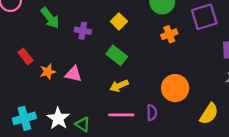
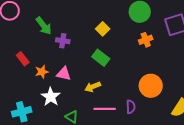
purple cross: (83, 31) -> (63, 41), moved
yellow arrow: (119, 86) -> (93, 87), moved
white star: (58, 118) -> (51, 97), moved

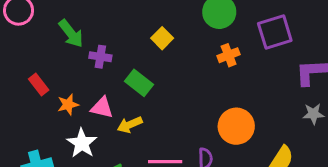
green rectangle: (101, 58) -> (139, 83), moved
yellow arrow: (93, 87) -> (130, 125), moved

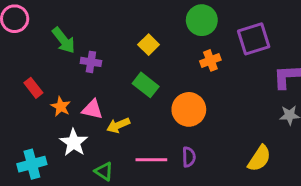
green rectangle: (139, 83) -> (146, 85), moved
orange star: (68, 105) -> (61, 107), turned -30
orange circle: (236, 126) -> (189, 109), moved

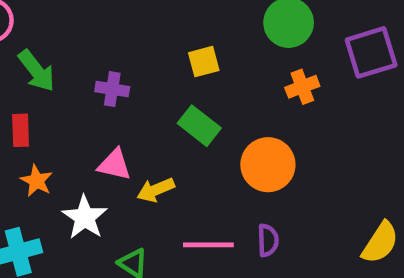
green arrow: (64, 40) -> (37, 71), moved
yellow square: (149, 45) -> (204, 62), turned 30
red rectangle: (33, 88) -> (21, 130), turned 36
orange star: (61, 107) -> (37, 181), moved

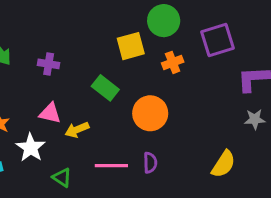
yellow square: (204, 62) -> (131, 46), moved, size x1.4

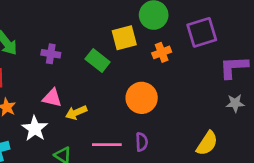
green rectangle: (105, 88) -> (98, 60), moved

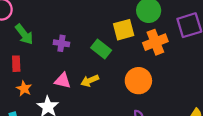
orange cross: (162, 52) -> (155, 42), size x1.5
yellow arrow: (76, 113) -> (90, 81), moved

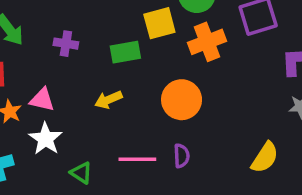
green rectangle: (101, 49) -> (125, 52), turned -48
pink triangle: (63, 81) -> (42, 100), moved

